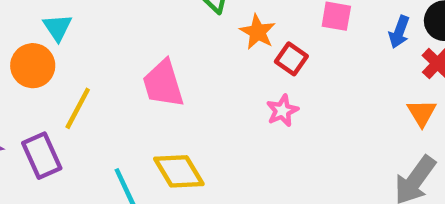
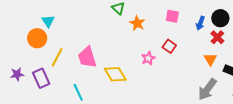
red square: (291, 59) -> (169, 46), moved
pink trapezoid: (163, 84) -> (87, 57), moved
yellow diamond: (179, 171) -> (115, 74), moved

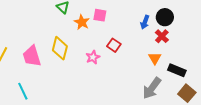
pink square: (172, 16) -> (100, 15), moved
yellow diamond: (115, 74) -> (60, 48), moved, turned 45

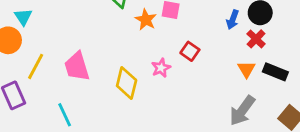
yellow diamond: (60, 48) -> (127, 83), moved
black rectangle: (177, 70) -> (275, 72), moved

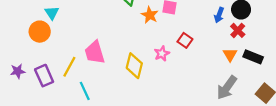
yellow line: (36, 66) -> (69, 67), moved

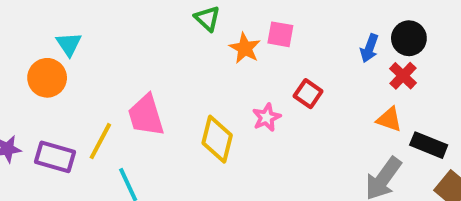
orange triangle: (230, 55) -> (389, 119), turned -40
black rectangle: (253, 57) -> (429, 145), moved
purple rectangle: (44, 76) -> (55, 157), turned -50

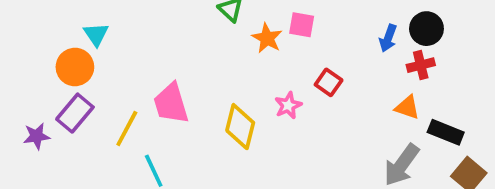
red cross: (403, 76) -> (421, 65), turned 32
purple rectangle: (55, 157) -> (75, 113), moved, turned -66

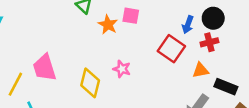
red square: (329, 82) -> (171, 49), moved, size x1.5
pink star: (288, 105) -> (122, 69), turned -30
orange triangle: (407, 107) -> (201, 70), turned -30

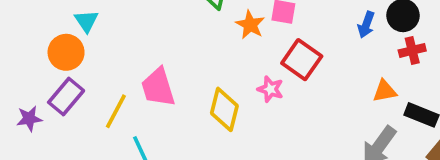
red cross: (209, 42) -> (412, 50), moved
red square: (171, 49) -> (302, 60), moved

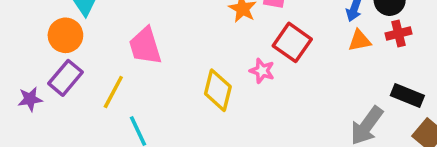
pink trapezoid: (158, 87) -> (145, 46), moved
orange triangle: (385, 91) -> (360, 41), moved

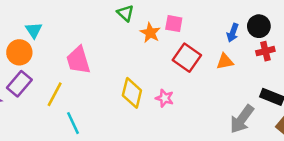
orange triangle: (360, 41) -> (225, 62), moved
pink star: (262, 71) -> (165, 98), moved

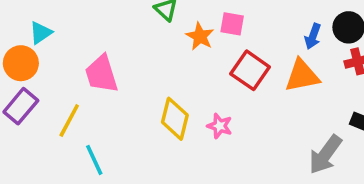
cyan triangle: (34, 30) -> (41, 33), turned 30
orange triangle: (225, 62) -> (302, 76), size x1.5

